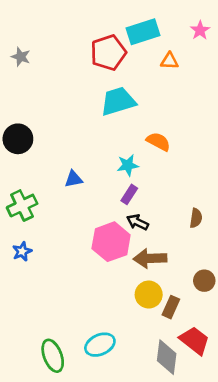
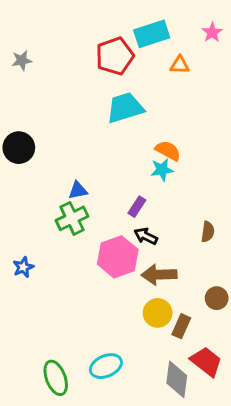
gray star: (21, 57) -> (22, 60), turned -30
cyan star: (128, 165) -> (162, 170), moved
green cross: (22, 206) -> (72, 218), moved

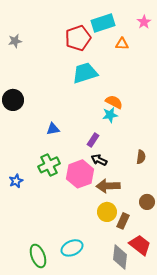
green cross: (72, 218) -> (49, 165), moved

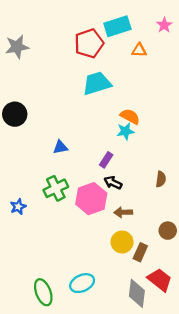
gray star: (15, 41) -> (17, 47), size x1.5
brown arrow: (108, 186) -> (123, 212), size x0.7

